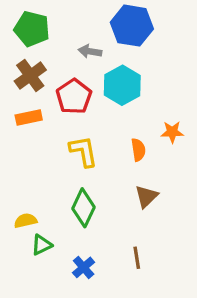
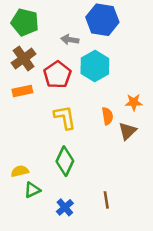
brown triangle: (146, 196) -> (127, 131), moved

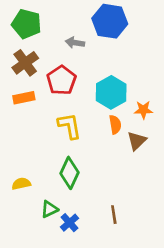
cyan hexagon: (95, 66) -> (111, 92), moved
green triangle: (32, 190) -> (49, 209), moved

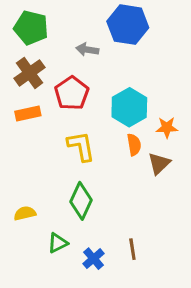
blue cross: (70, 223) -> (93, 259), moved

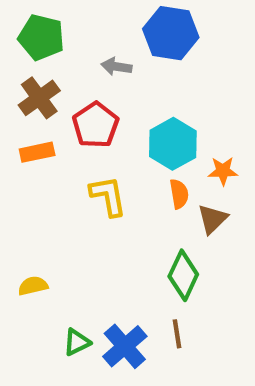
green diamond: (81, 201) -> (183, 275), moved
green triangle: (58, 243) -> (77, 342), moved
blue cross: (93, 259) -> (125, 346), size x1.5

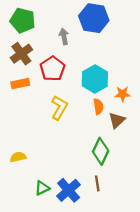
gray arrow: (116, 67) -> (64, 36), turned 70
yellow L-shape: (108, 196) -> (59, 108), turned 40

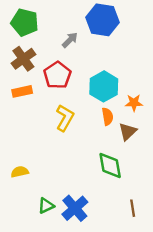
gray arrow: (64, 36) -> (70, 40), turned 56
green diamond: (101, 151) -> (110, 166), turned -35
brown line: (97, 183) -> (133, 208), moved

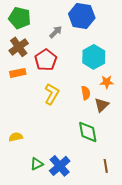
cyan hexagon: (104, 86) -> (94, 57), moved

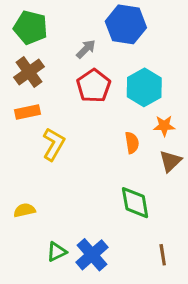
red pentagon: (46, 60) -> (94, 86), moved
yellow L-shape: (52, 94) -> (54, 144), moved
brown triangle: (102, 105) -> (170, 161), moved

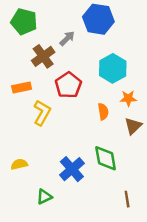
brown cross: (29, 72) -> (43, 56), moved
red pentagon: (94, 86) -> (68, 85), moved
blue cross: (92, 255) -> (72, 169), moved

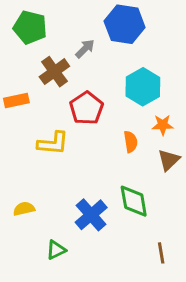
orange rectangle: (22, 88) -> (16, 101), moved
yellow L-shape: (42, 113) -> (53, 143), turned 65

